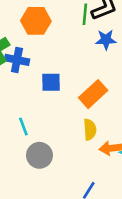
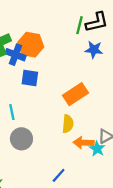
orange hexagon: (36, 21) -> (31, 45), moved
blue square: (51, 82) -> (30, 78), moved

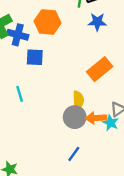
orange hexagon: (31, 45) -> (48, 22), moved
orange rectangle: (76, 94) -> (100, 69), moved
gray circle: (21, 139) -> (75, 117), moved

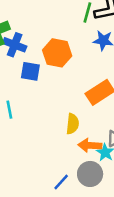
orange hexagon: (48, 22) -> (57, 53), moved
gray circle: (75, 117) -> (90, 174), moved

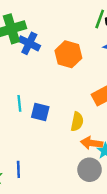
blue square: (30, 71) -> (40, 112), moved
blue line: (61, 182) -> (18, 169), moved, turned -49

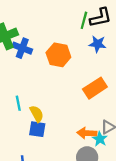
blue square: (40, 112) -> (37, 129), moved
yellow semicircle: (77, 122) -> (37, 114), moved, turned -35

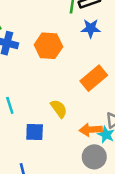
yellow semicircle: (37, 114) -> (59, 109), moved

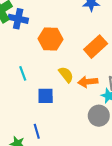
orange hexagon: (48, 46) -> (50, 39), moved
orange arrow: (91, 130) -> (88, 82), moved

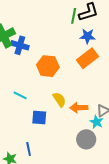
orange rectangle: (96, 47) -> (88, 58), moved
cyan line: (23, 73) -> (20, 95), turned -48

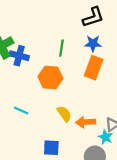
green line: (74, 16) -> (61, 48), moved
orange rectangle: (88, 58) -> (94, 68), turned -30
blue square: (39, 118) -> (51, 148), moved

